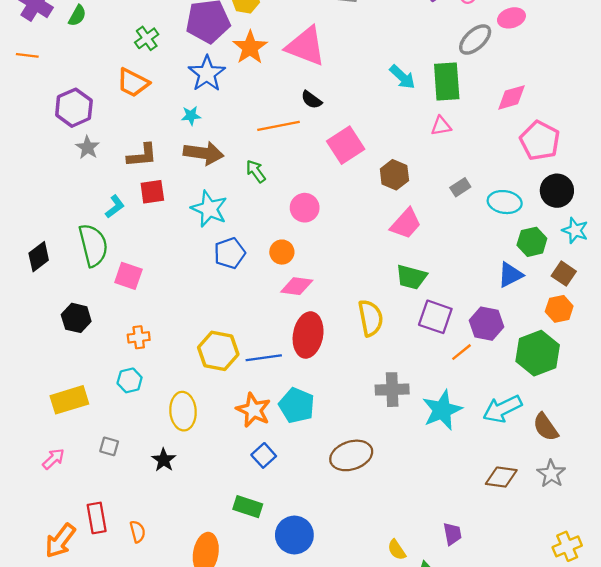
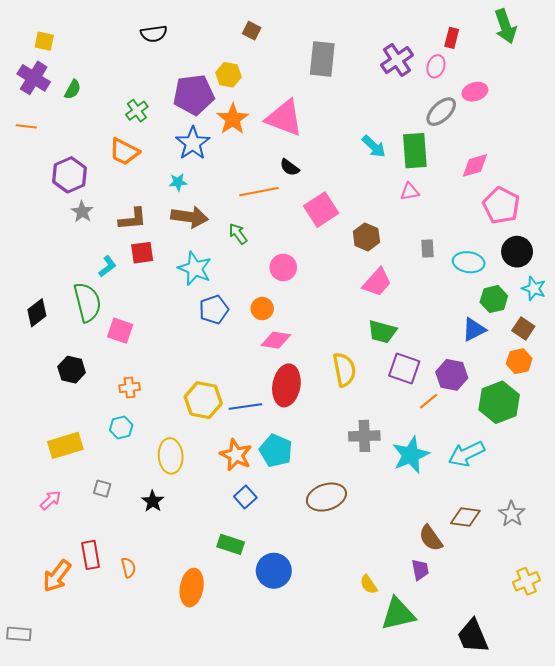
gray rectangle: (460, 187) -> (428, 249), turned -60
brown semicircle: (546, 427) -> (431, 538), moved

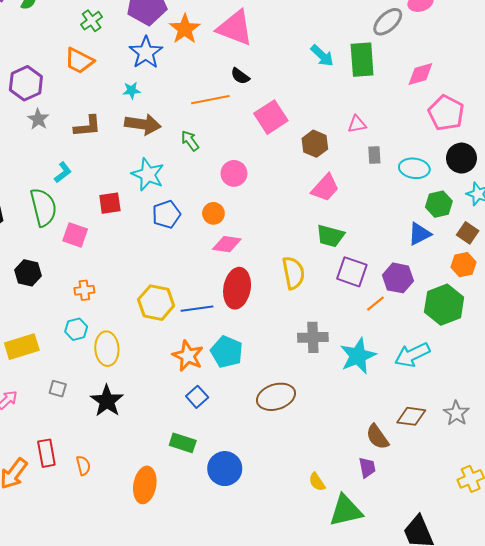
pink triangle: (410, 192) -> (357, 124), moved
red square: (142, 253) -> (110, 203), moved
yellow ellipse: (171, 456) -> (107, 349), moved
black star: (153, 501) -> (107, 401), size x1.5

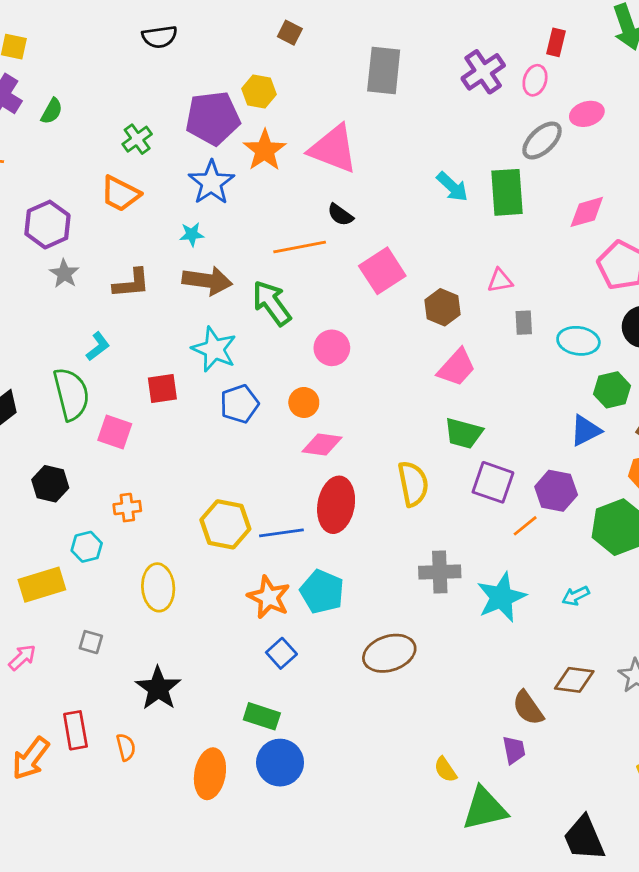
green arrow: (190, 141) -> (272, 303), size x1.6
cyan hexagon: (76, 329) -> (87, 547), moved
cyan arrow: (412, 355) -> (576, 596), size x0.6
black star: (107, 401) -> (158, 688), moved
blue circle: (225, 469) -> (280, 763), moved

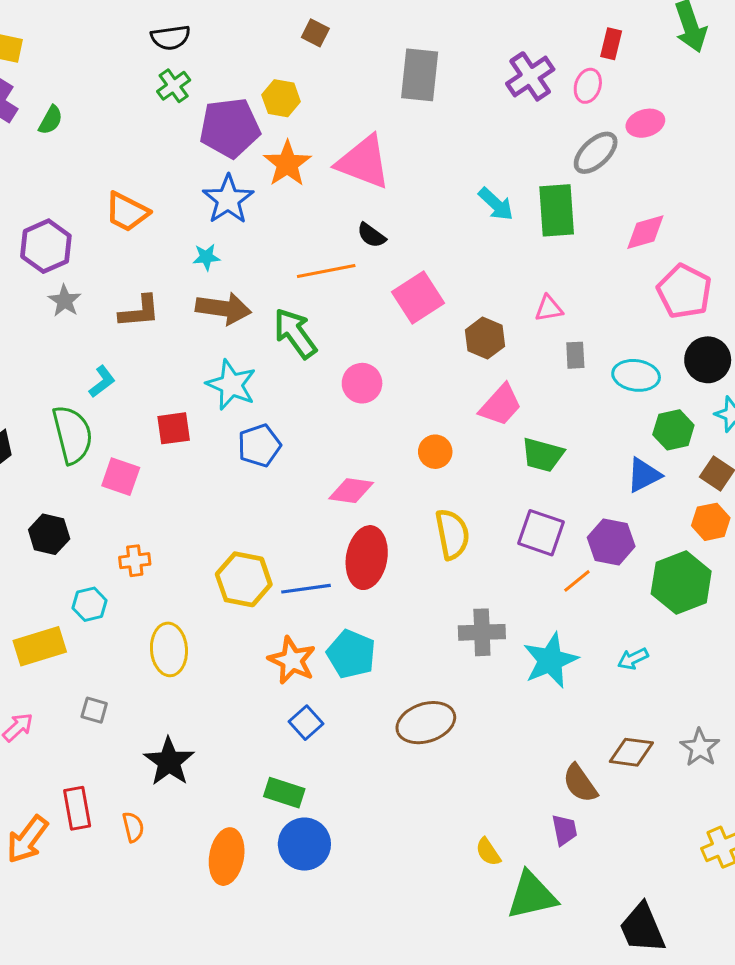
green cross: (137, 139) -> (174, 86), moved
orange circle: (304, 402) -> (435, 452), moved
green trapezoid: (464, 433) -> (543, 455), moved

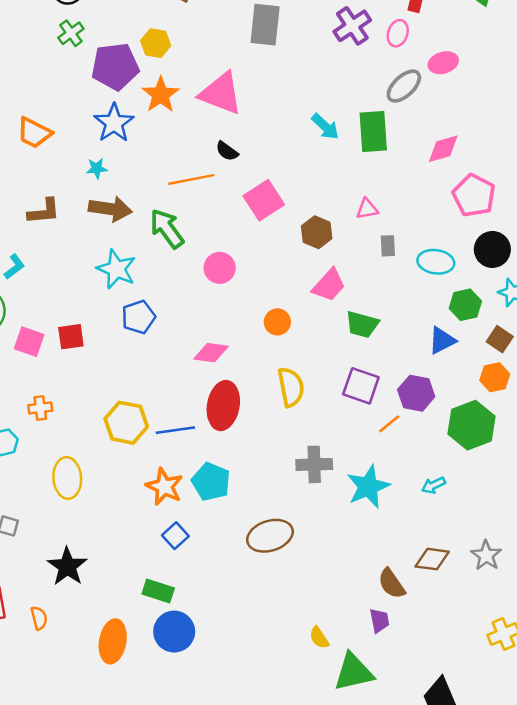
red square: (174, 428) -> (71, 337), moved

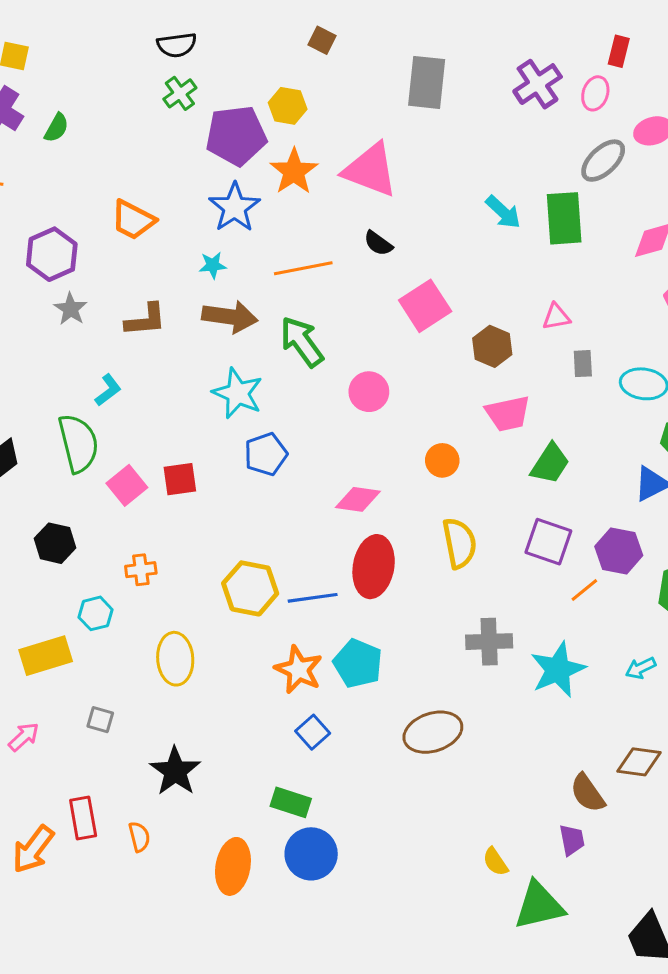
orange line: (191, 179) -> (303, 268), moved
pink trapezoid: (329, 285) -> (508, 414), turned 36
green trapezoid: (362, 324) -> (550, 464), turned -72
pink square: (29, 342) -> (127, 485), turned 32

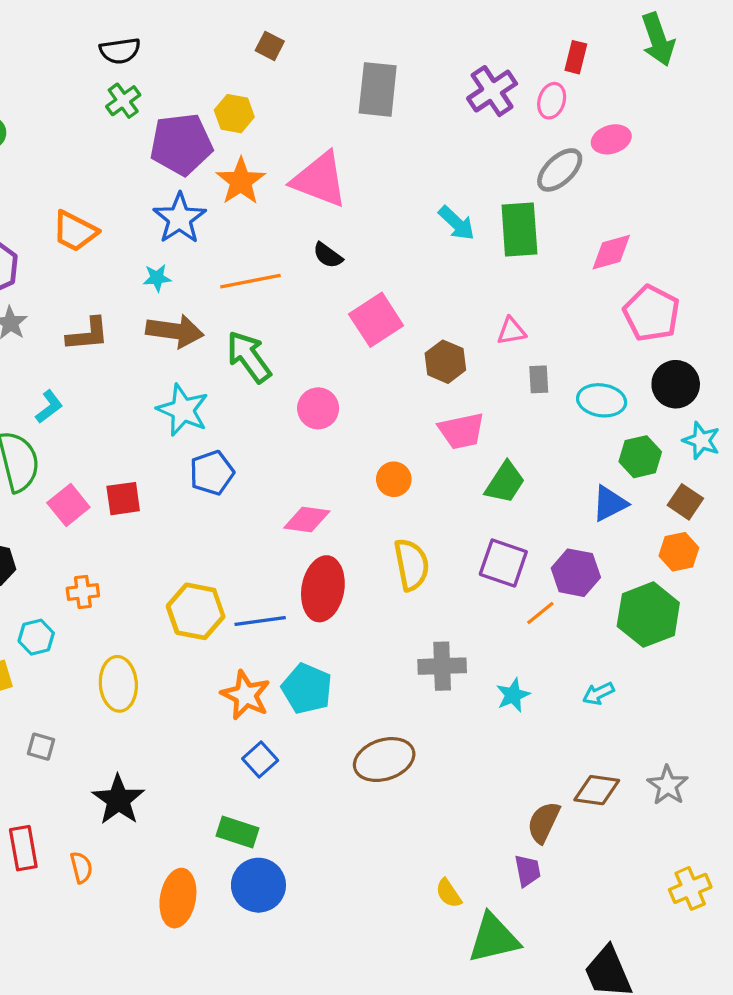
cyan star: (558, 670) -> (513, 695), size x0.6
brown semicircle: (587, 793) -> (544, 822), turned 60

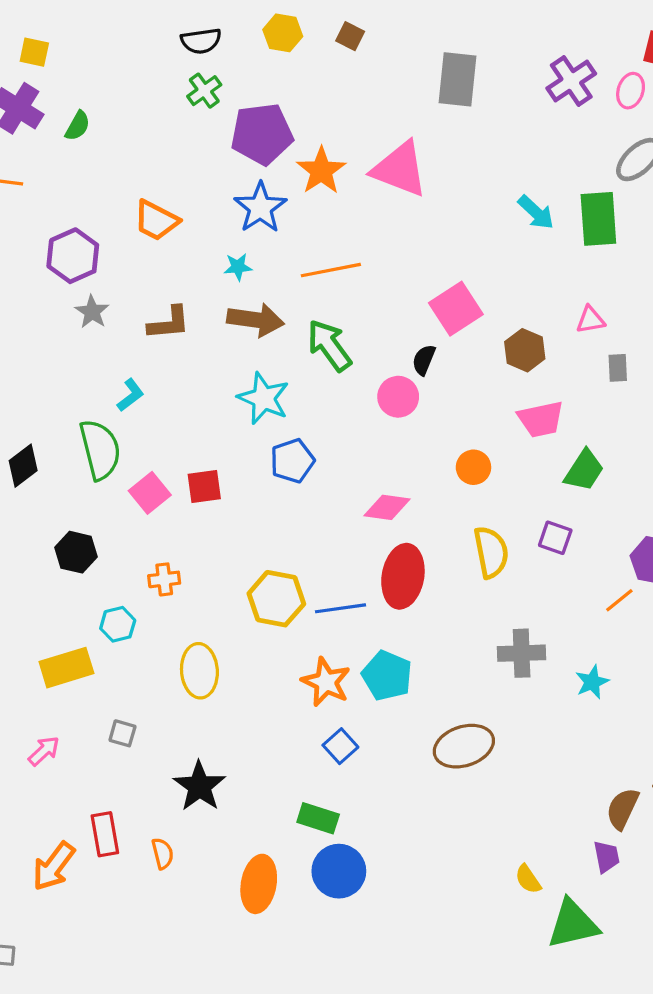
yellow hexagon: (234, 114) -> (283, 33), moved
black semicircle: (328, 255) -> (424, 360), moved, turned 76
purple square: (503, 563) -> (555, 538), moved, size x0.7

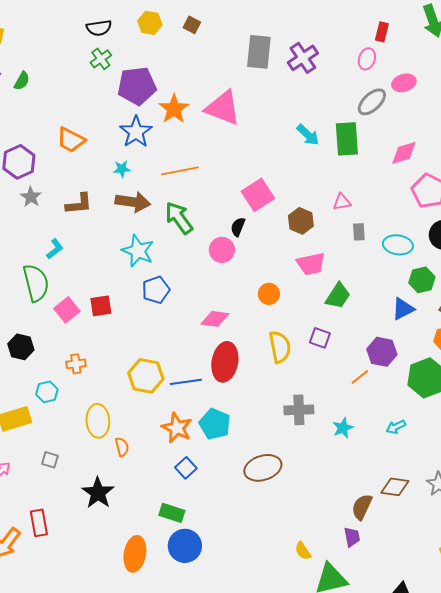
purple cross: (571, 81) -> (303, 58), moved
orange semicircle: (163, 853) -> (122, 447), moved

